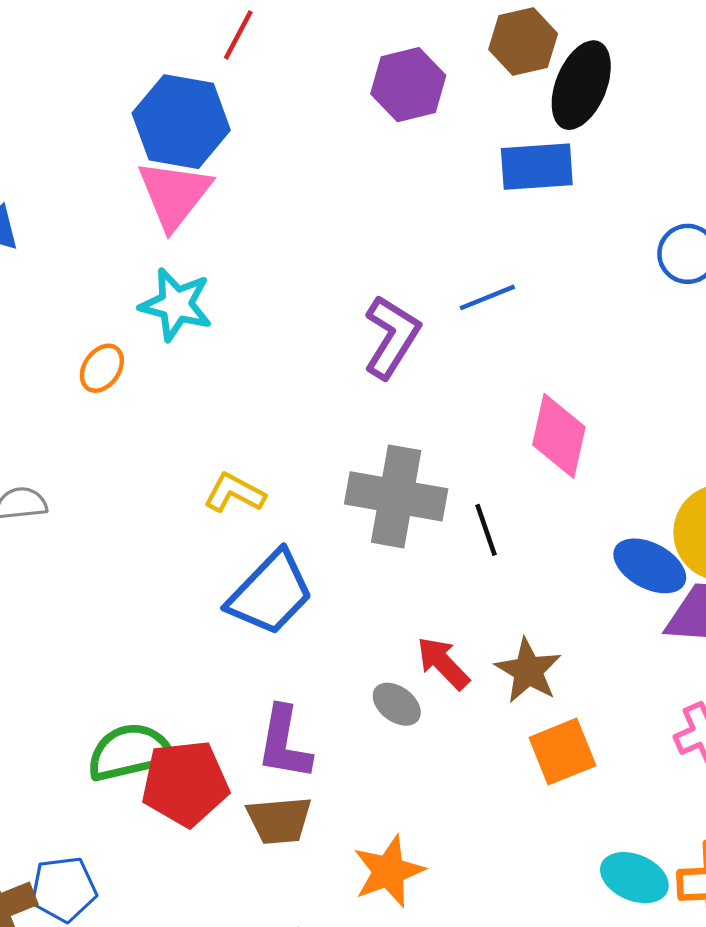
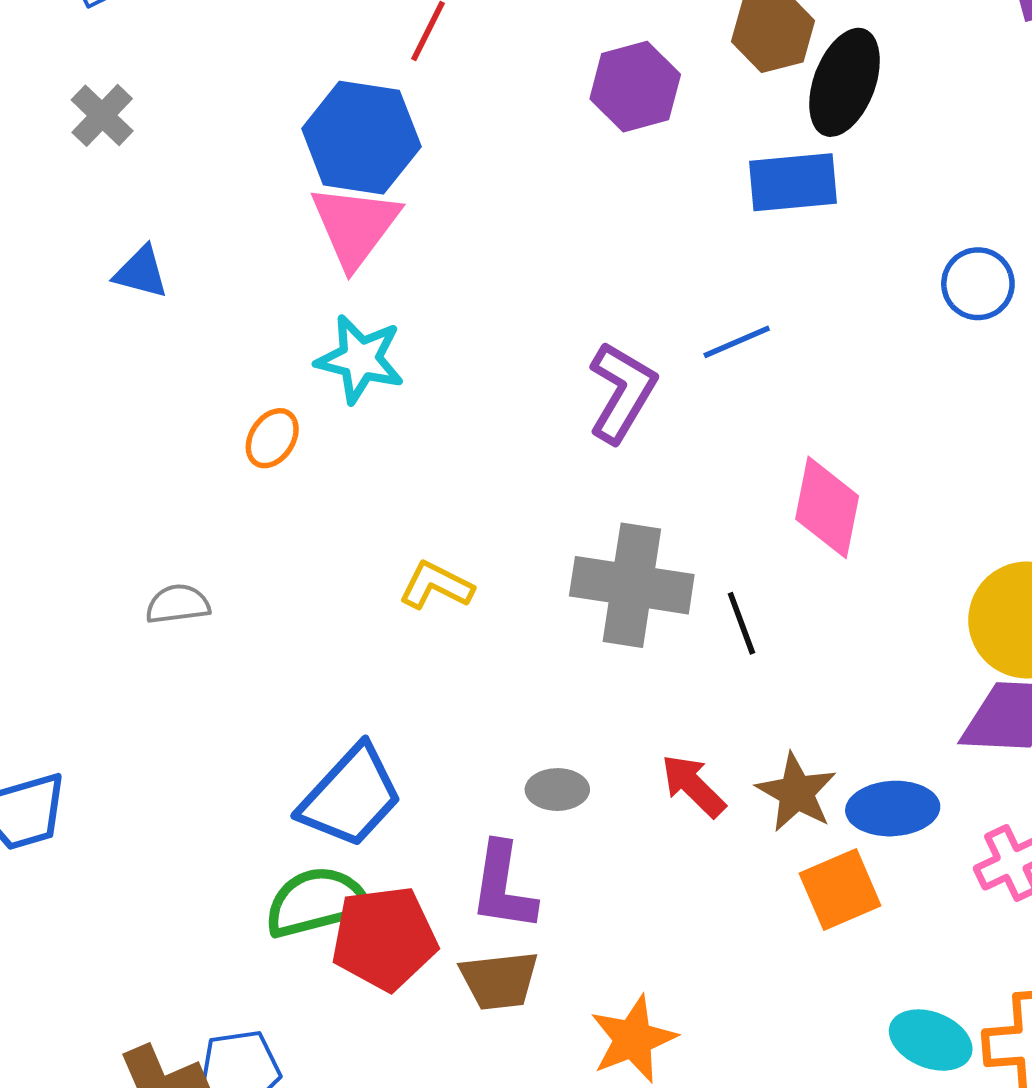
blue ellipse: (650, 566) -> (893, 809), moved, turned -30
blue trapezoid: (270, 593) -> (351, 796), moved
gray ellipse: (397, 704) -> (557, 790), moved, turned -36

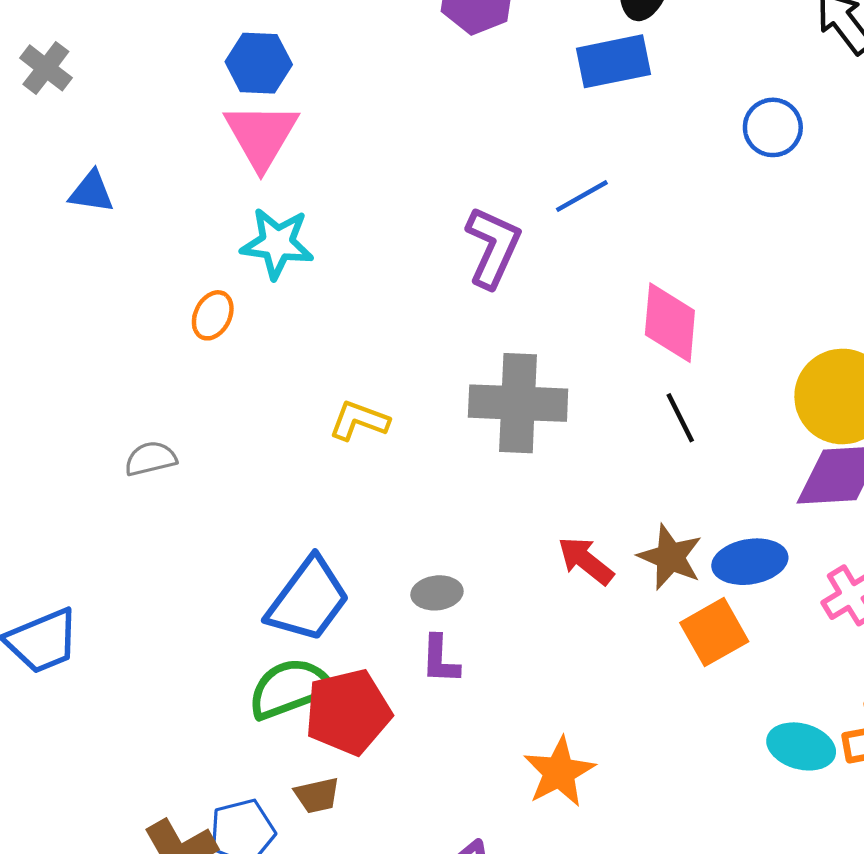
blue hexagon: (361, 138) -> (259, 63), size x0.7
black line: (741, 623) -> (680, 418), moved
gray ellipse: (557, 790) -> (437, 593), moved
purple L-shape: (503, 887) -> (440, 660), size x0.7
brown trapezoid: (499, 980) -> (317, 795), moved, size x0.7

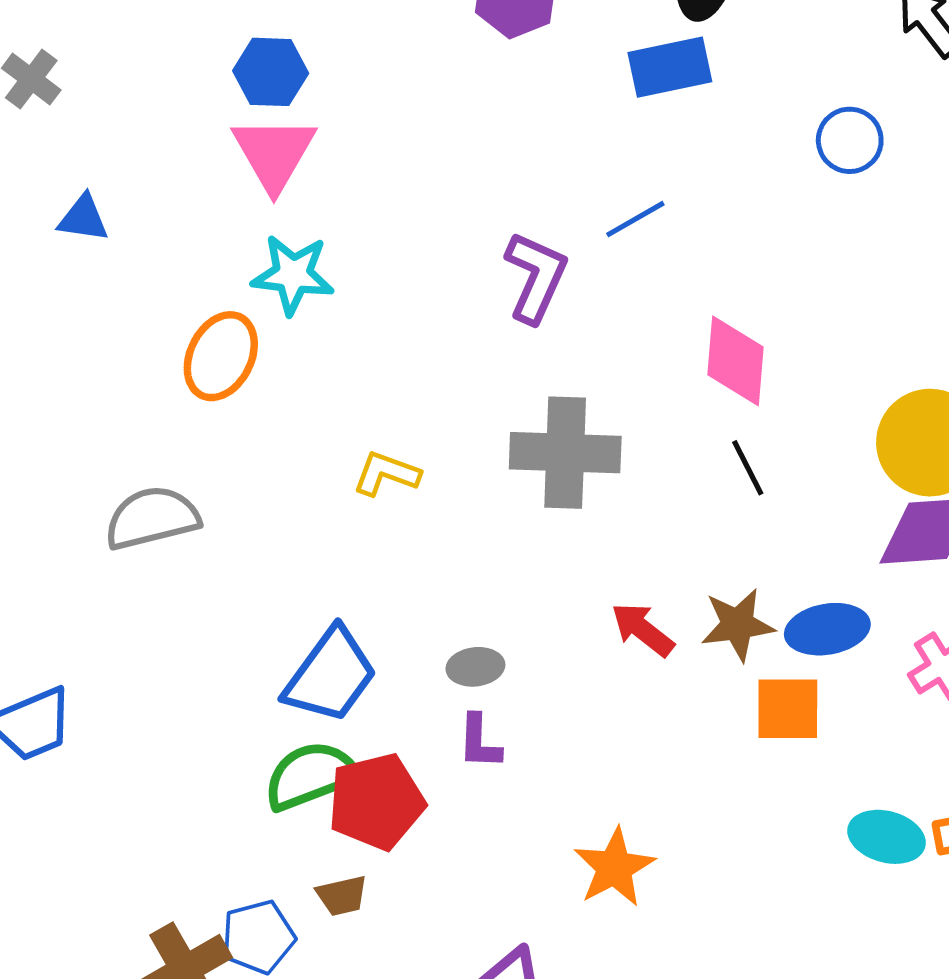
orange ellipse: (213, 315) -> (221, 356), size x1.6
gray semicircle: (151, 459) -> (152, 518), size x1.6
brown star: (670, 557) -> (738, 625), turned -30
orange square: (714, 632) -> (788, 709), turned 30

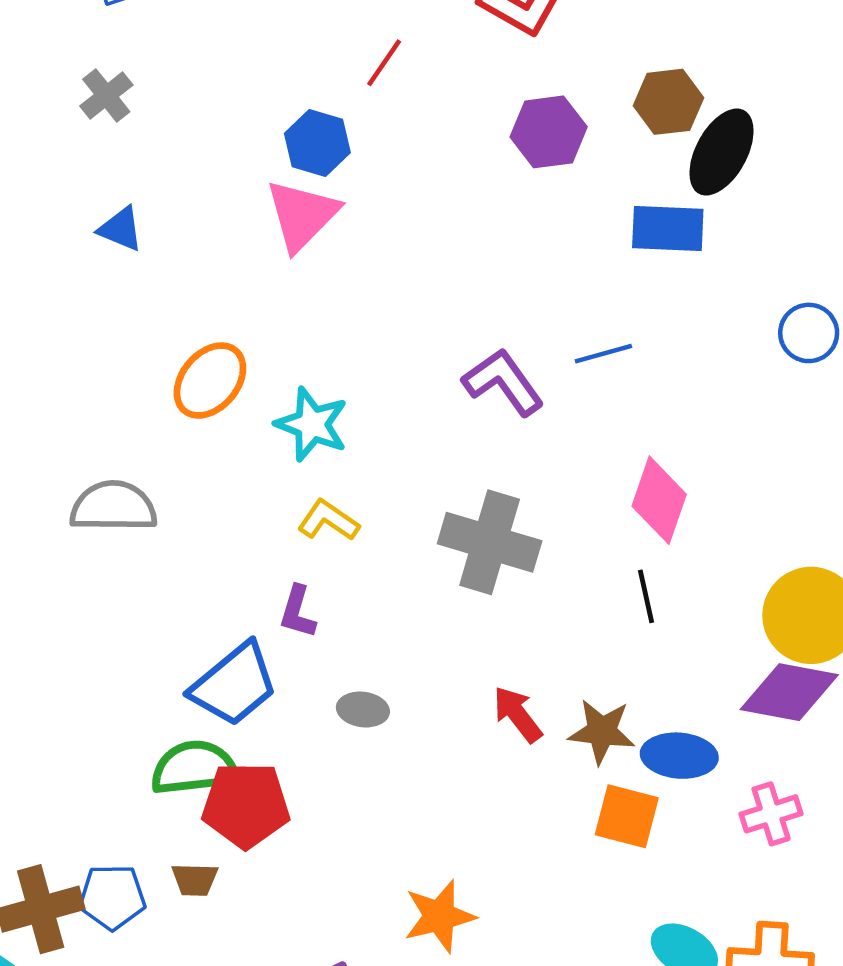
cyan star: (293, 275) -> (312, 424), moved
purple L-shape: (536, 277) -> (503, 382), turned -74
purple L-shape: (479, 742) -> (298, 612), moved

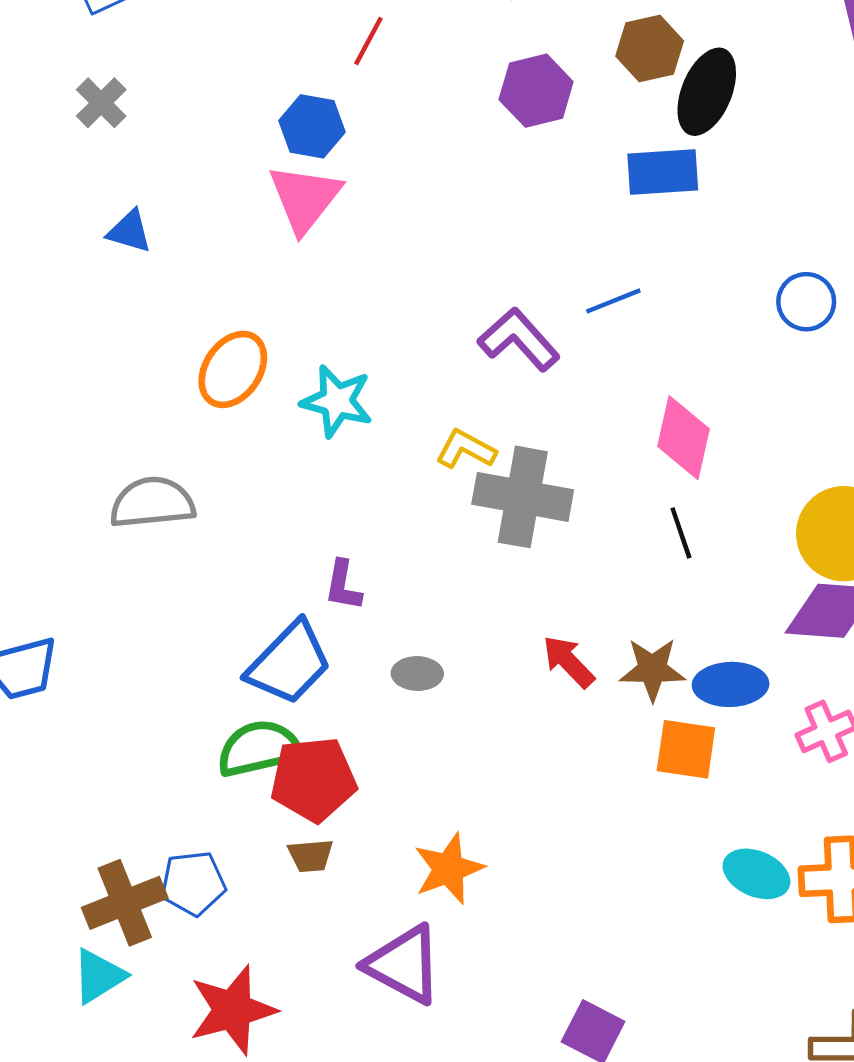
blue circle: (809, 333) -> (806, 302), moved
yellow L-shape: (328, 520) -> (466, 449), moved
brown trapezoid: (195, 880) -> (311, 856), moved
orange star: (439, 916) -> (449, 869), moved

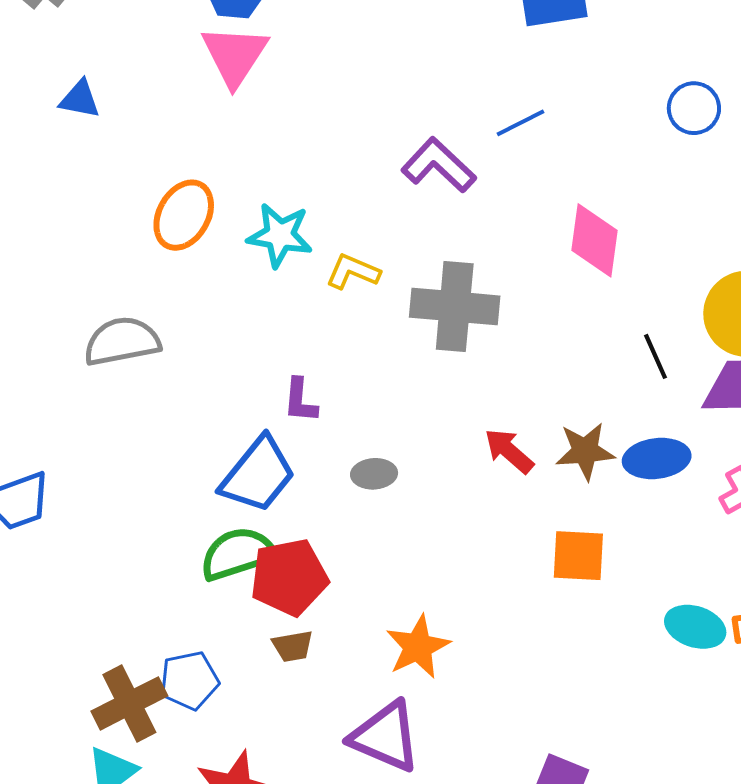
yellow L-shape: (466, 449) -> (353, 272), moved
black line: (681, 533) -> (655, 356), moved
orange square: (686, 749) -> (578, 556), moved

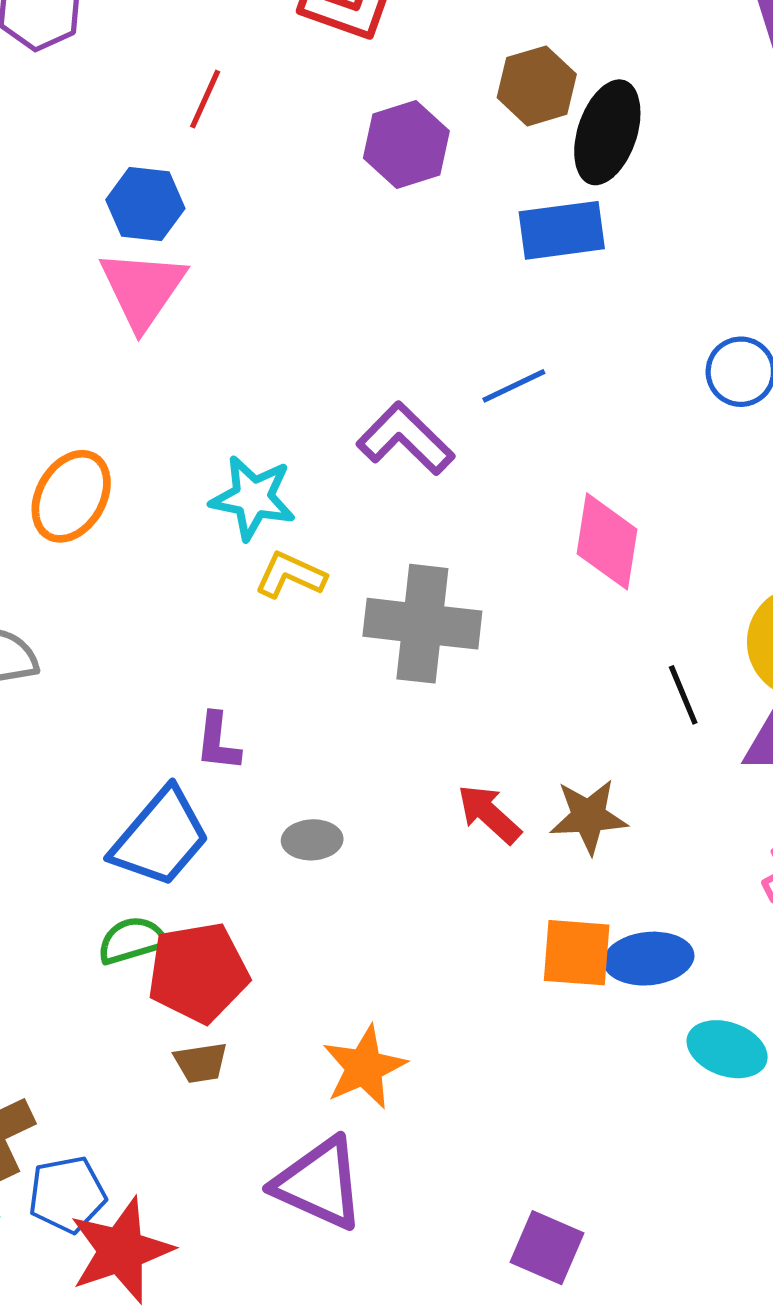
cyan star: (280, 235) -> (253, 498), moved
blue ellipse: (657, 458) -> (649, 959), moved
green semicircle: (238, 554) -> (132, 940), size x0.7
blue pentagon: (189, 680) -> (67, 1194), moved

